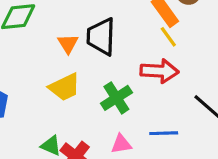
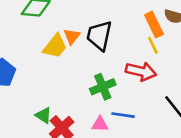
yellow trapezoid: (65, 87) -> (55, 46), moved, turned -36
blue line: (164, 133) -> (123, 115), moved

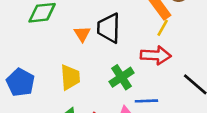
yellow line: (153, 45) -> (163, 28), turned 66
yellow trapezoid: (55, 46) -> (70, 77), moved, turned -32

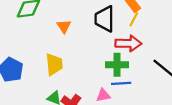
black trapezoid: (109, 28) -> (105, 19), moved
green cross: (121, 77) -> (117, 65), moved, turned 35

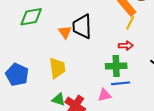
black trapezoid: (105, 19) -> (82, 26), moved
red arrow: (128, 43) -> (126, 46), size x0.6

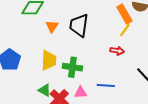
orange triangle: (65, 32) -> (52, 26), moved
green cross: (116, 66) -> (72, 67), moved
pink triangle: (104, 95) -> (81, 92), moved

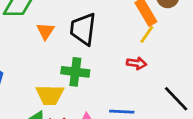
yellow trapezoid: (49, 60) -> (50, 95), moved, turned 90
green cross: (72, 67) -> (75, 72), moved

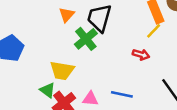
green cross: (75, 72) -> (86, 39), moved, turned 35

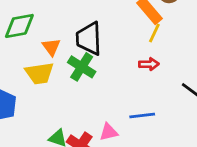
yellow trapezoid: (62, 71) -> (39, 73), moved

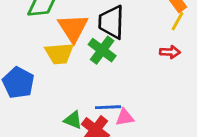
orange triangle: (51, 47) -> (73, 28), size x1.6
blue line: (142, 115) -> (108, 107), moved

